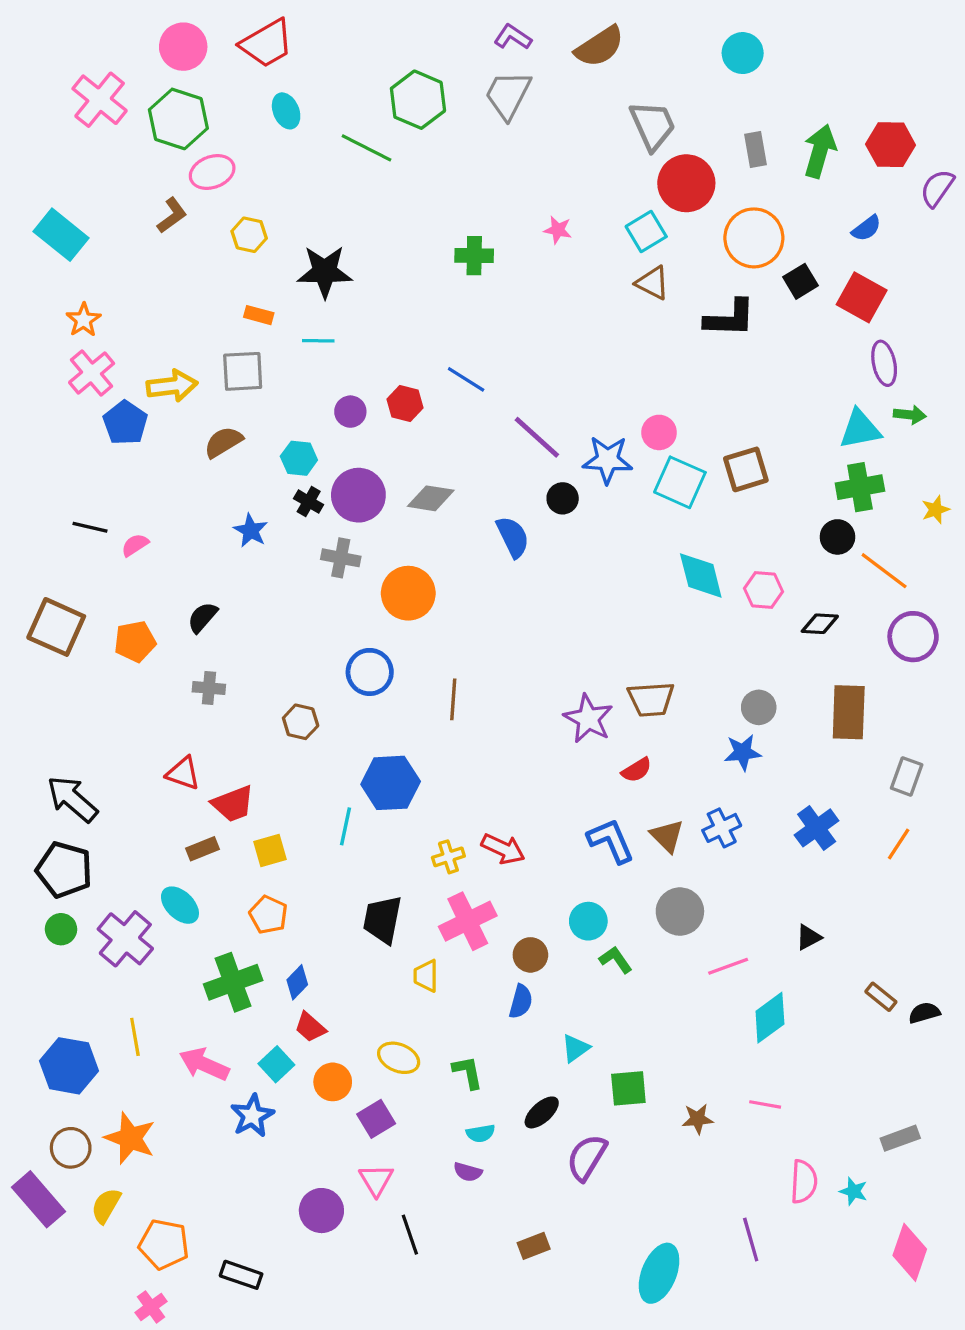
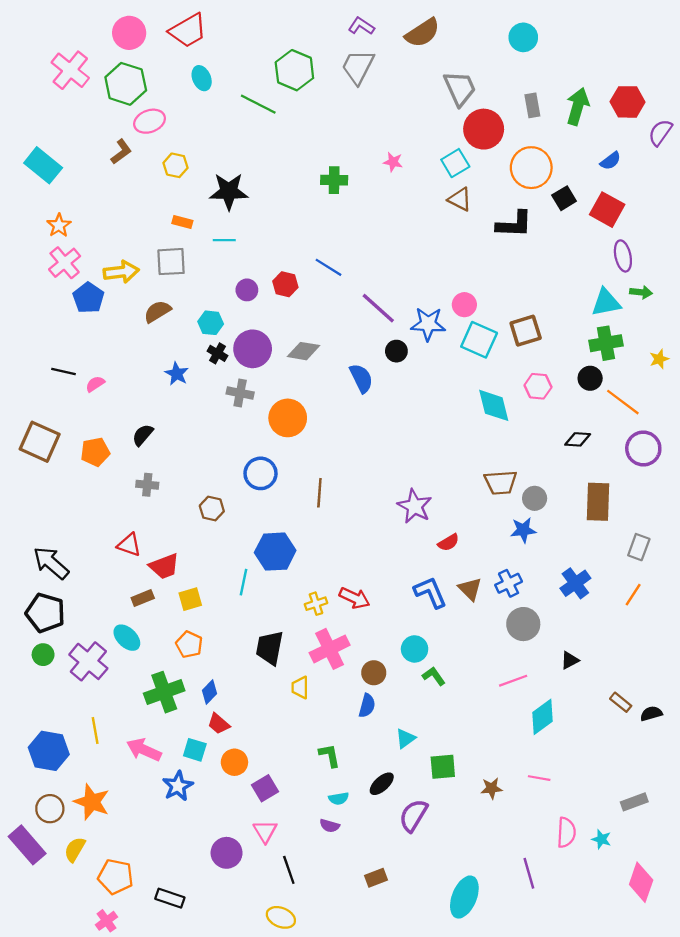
pink hexagon: (764, 590) -> (538, 386), moved
brown trapezoid: (651, 699) -> (501, 482), moved
gray circle: (680, 912) -> (523, 624), moved
yellow ellipse: (399, 1058) -> (281, 917), moved
cyan square: (276, 1064) -> (195, 750), turned -30

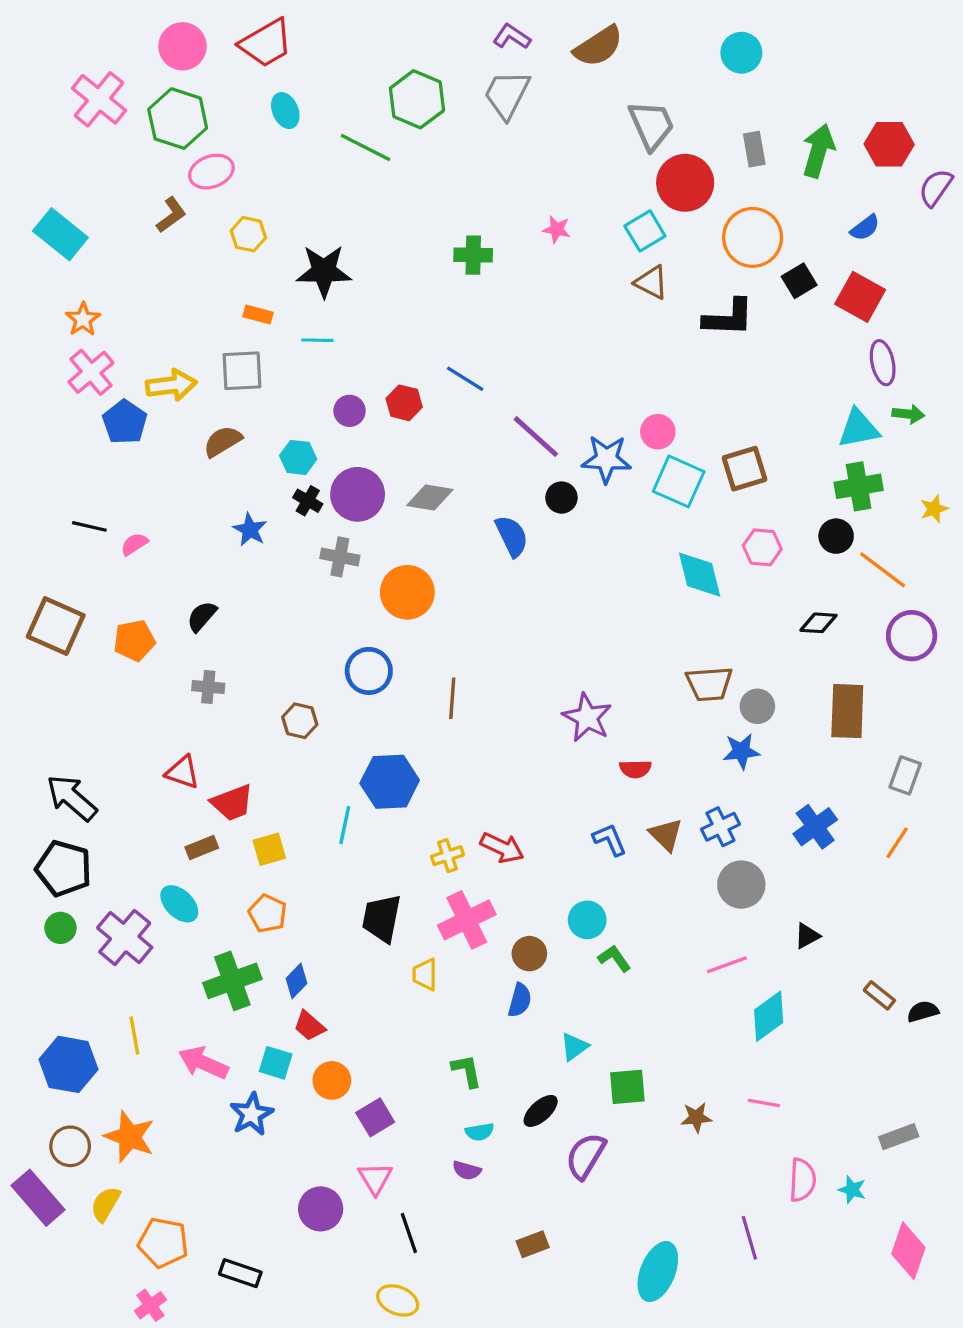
red semicircle: (449, 543) -> (635, 769), turned 30
blue L-shape: (430, 592) -> (610, 840), size x0.7

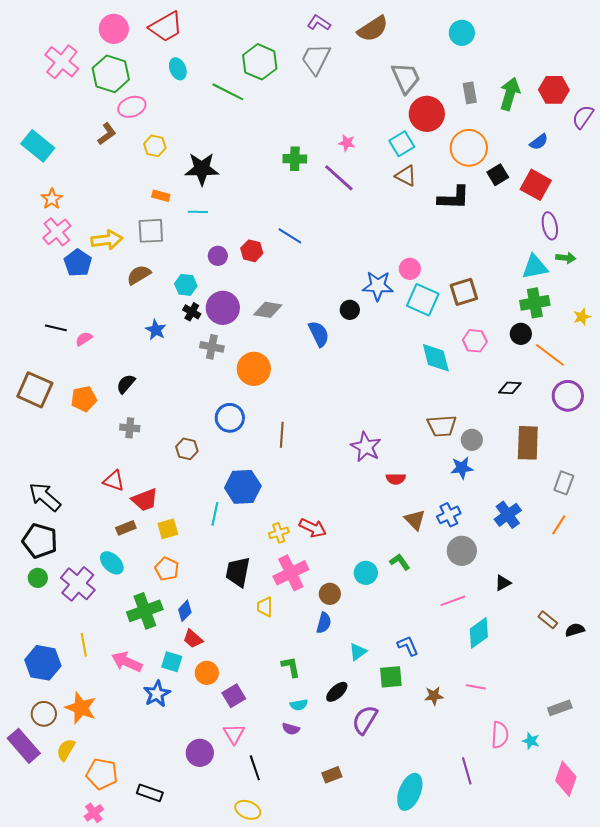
purple line: (536, 437) -> (339, 178), moved
blue L-shape: (610, 840) -> (408, 646), moved
green L-shape: (614, 958) -> (400, 562), moved

